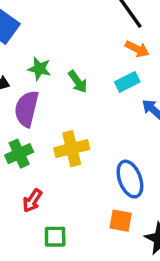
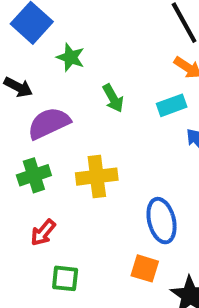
green star: (39, 69) -> (71, 57), moved
purple semicircle: (27, 109) -> (49, 123), turned 45

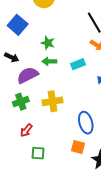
green star: (71, 57) -> (48, 43), moved
green arrow: (113, 98) -> (49, 61), moved, turned 120
cyan rectangle: (172, 105) -> (78, 64), moved

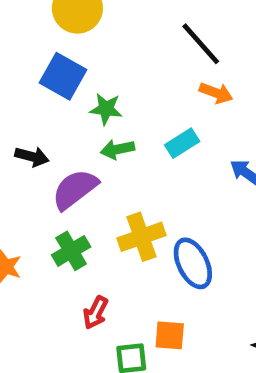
blue square: (18, 25) -> (63, 76), moved
blue ellipse: (86, 123) -> (193, 263), moved
orange square: (78, 147) -> (170, 335), moved

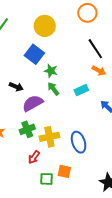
green arrow: (117, 149) -> (53, 89), turned 56
yellow cross: (141, 237) -> (49, 137), moved

